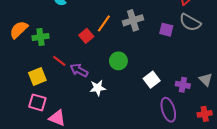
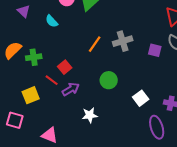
red square: (86, 36) -> (65, 67), moved
purple arrow: (79, 70) -> (71, 89), turned 120
white star: (98, 88) -> (90, 115), moved
pink square: (37, 102) -> (15, 120), moved

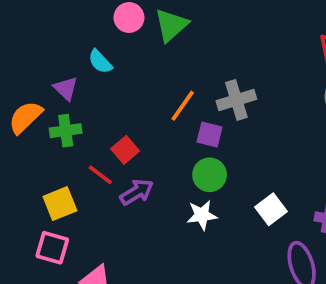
purple triangle: (24, 11) -> (66, 88), moved
purple square: (155, 50) -> (210, 135), moved
white star: (90, 115) -> (202, 215), moved
pink square: (15, 120) -> (52, 248), moved

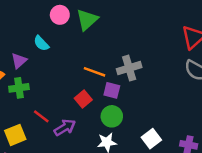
purple triangle: (66, 88) -> (19, 61), turned 35
orange line: (183, 106) -> (94, 72), turned 75
red square: (125, 150) -> (83, 99), moved

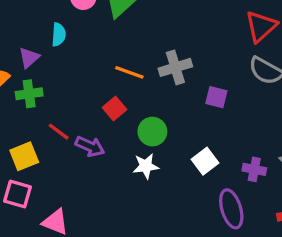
cyan semicircle: (41, 43) -> (59, 35), turned -133
purple square: (112, 90) -> (216, 97), moved
purple arrow: (65, 127) -> (90, 146), turned 55

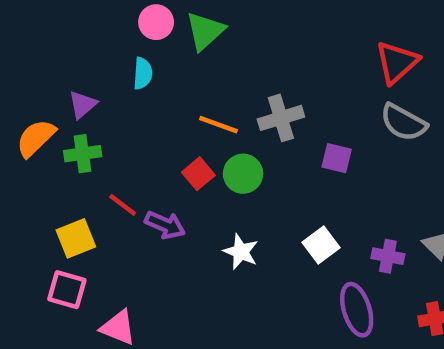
cyan semicircle: (59, 35) -> (143, 73), moved
green circle: (152, 132) -> (243, 174), moved
white star: (146, 166) -> (241, 252), turned 30

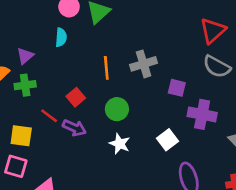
orange line: (218, 125) -> (106, 68), turned 65
red square: (198, 174) -> (76, 97), moved
green circle: (243, 174) -> (117, 109), moved
yellow square: (76, 238) -> (21, 136), turned 30
purple cross: (388, 256) -> (202, 114), moved, size x1.5

